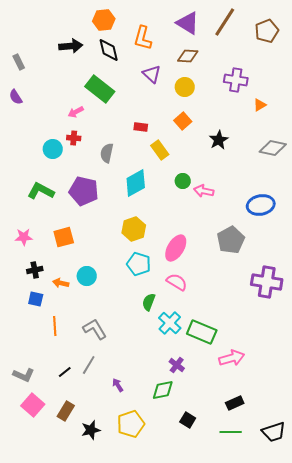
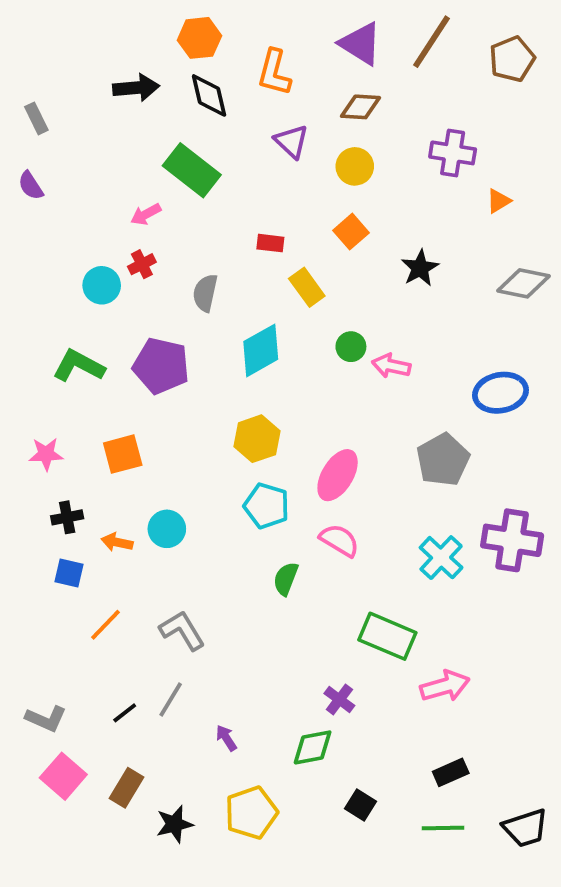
red cross: (74, 138) -> (142, 264), turned -32
cyan cross: (170, 323) -> (441, 558), moved
orange line: (55, 326) -> (105, 625), turned 48

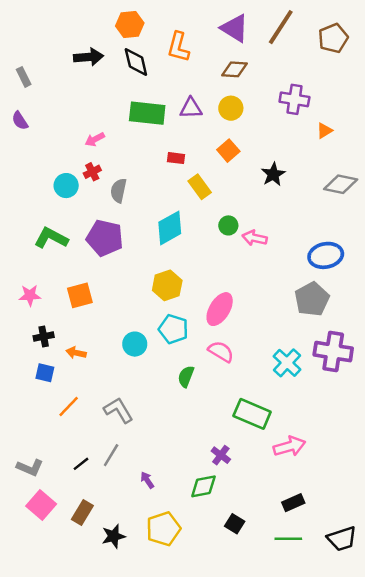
purple triangle: (291, 141) -> (191, 108), moved, turned -45
green rectangle: (192, 170) -> (147, 113), moved, turned -32
gray semicircle: (205, 293) -> (119, 191), moved
gray pentagon: (443, 460) -> (312, 299), moved
cyan circle: (167, 529) -> (135, 344), moved

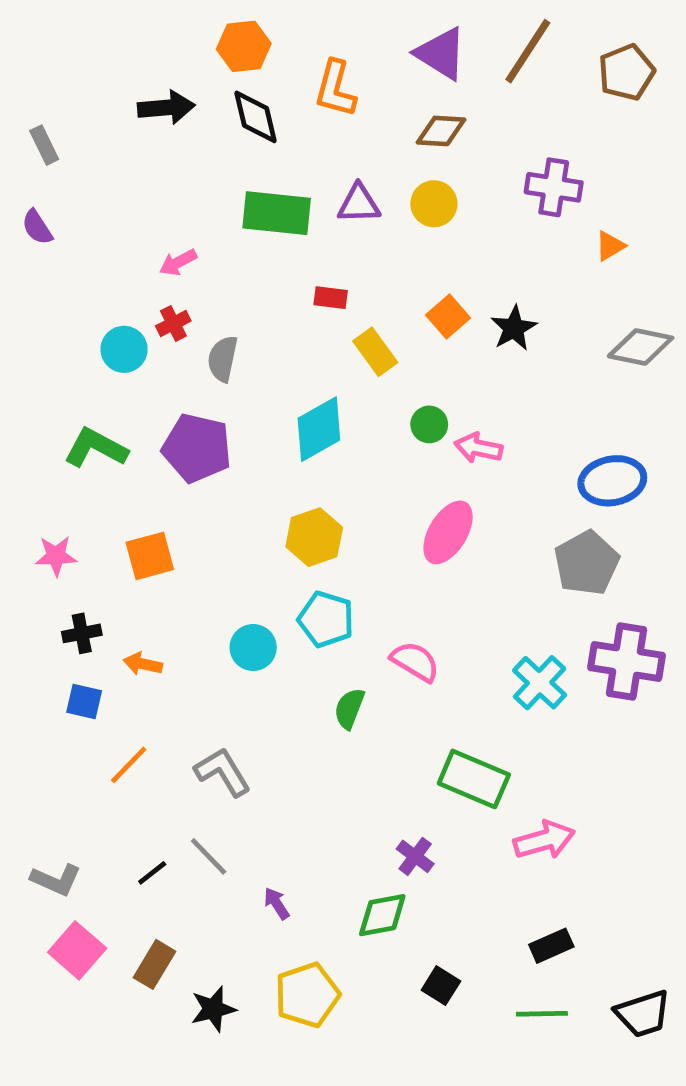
orange square: (228, 151) -> (448, 316), moved
pink ellipse: (220, 309) -> (448, 532), moved
gray line: (111, 455) -> (209, 856), turned -75

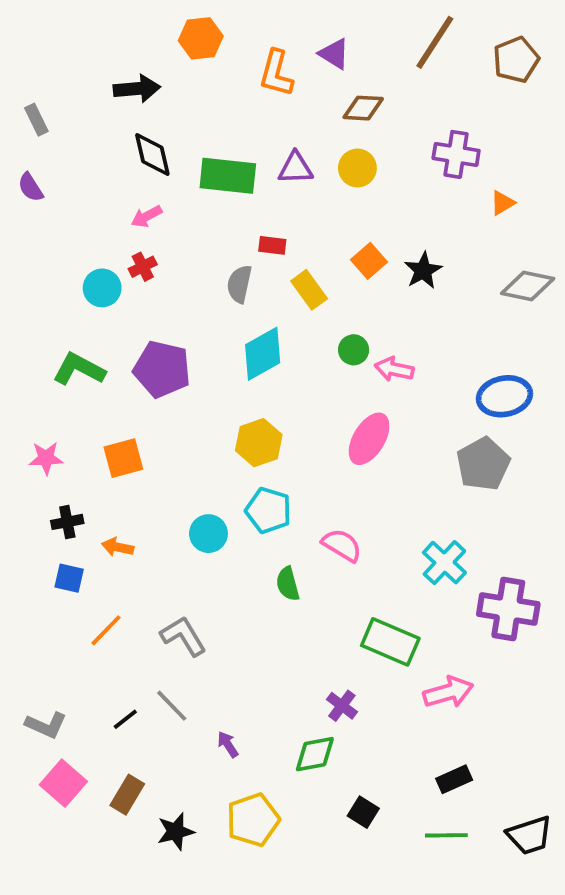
purple triangle: (441, 53) -> (334, 54), moved, size x0.7
black diamond: (255, 117) -> (152, 154), moved
gray semicircle: (223, 359) -> (239, 284), moved
purple cross: (626, 662) -> (508, 609), moved
green semicircle: (349, 709) -> (288, 584), turned -36

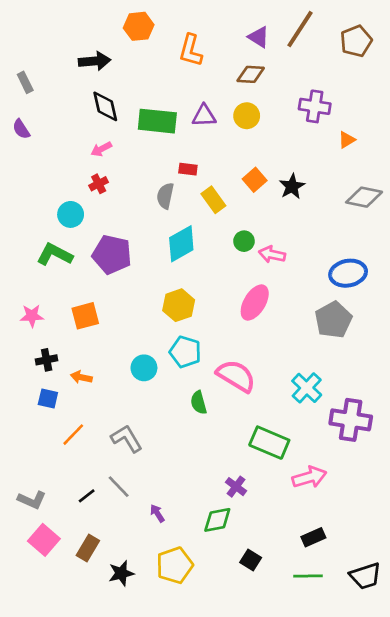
purple triangle: (334, 54) -> (259, 37), moved
cyan circle: (102, 288) -> (71, 214), moved
pink semicircle: (342, 545) -> (236, 376), size x1.4

